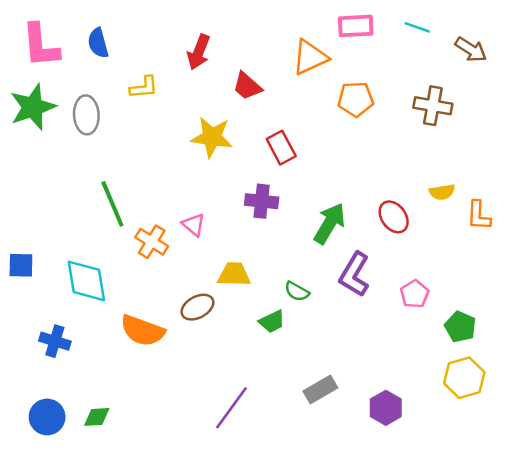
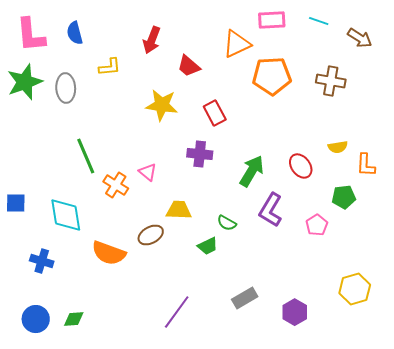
orange pentagon: (356, 99) -> (272, 76), size x1.4
green pentagon: (460, 327) -> (344, 197), moved, turned -30

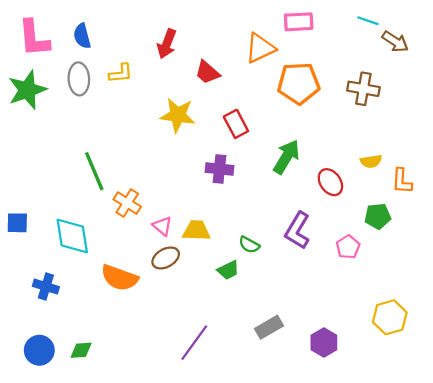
cyan line: (319, 21) -> (368, 21), moved
gray ellipse: (66, 88) -> (79, 79), moved
green arrow: (252, 171) -> (286, 157), moved
pink triangle: (148, 172) -> (162, 226), moved

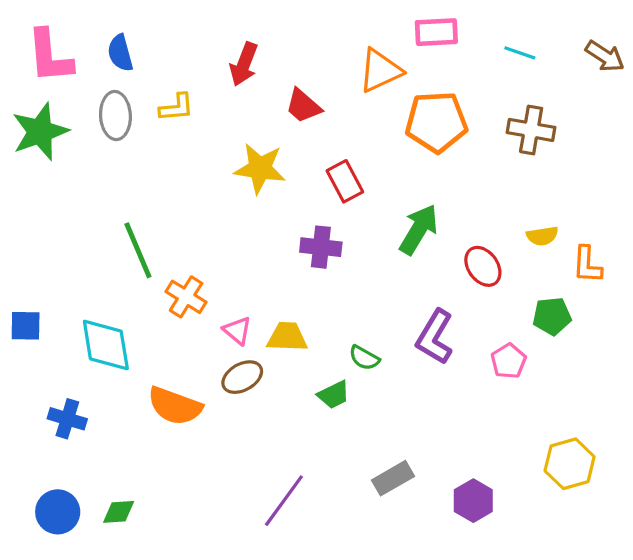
cyan line: (368, 21) -> (520, 53), moved
brown arrow: (395, 42) -> (605, 56), moved

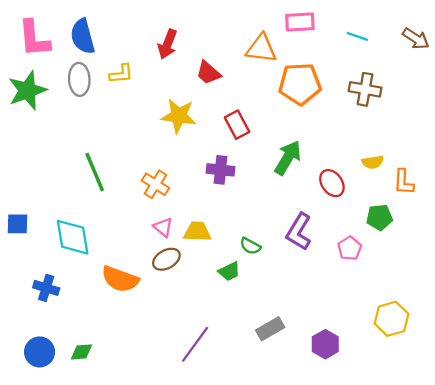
blue semicircle: (120, 53) -> (83, 36), size x1.4
orange triangle: (380, 71) -> (261, 49), turned 32
orange cross: (186, 297) -> (155, 184), moved

